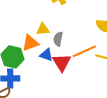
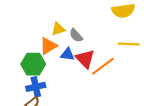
gray semicircle: (58, 39) -> (76, 35), turned -40
orange line: (84, 51) -> (103, 66), moved

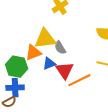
yellow triangle: (58, 29) -> (45, 39), size x1.6
blue triangle: (67, 54) -> (49, 63), turned -40

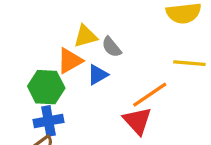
yellow triangle: (45, 39) -> (85, 36), size x0.7
red triangle: (64, 70) -> (137, 121), moved

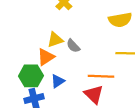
blue triangle: (98, 75) -> (58, 81), moved
orange line: (150, 95) -> (101, 76), turned 40

